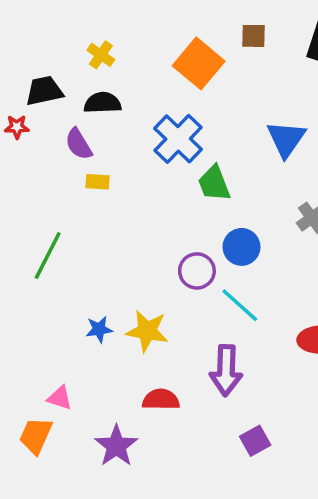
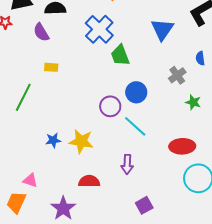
yellow rectangle: (97, 182) -> (51, 67), moved
purple arrow: (226, 370) -> (127, 164), size x0.7

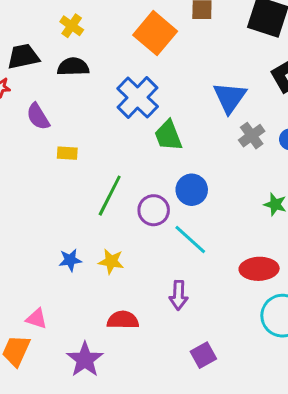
purple semicircle: (41, 32) -> (38, 117), moved
gray cross: (177, 75) -> (252, 136), moved
green line: (23, 97) -> (110, 196), moved
yellow star: (81, 141) -> (111, 261), size x0.7

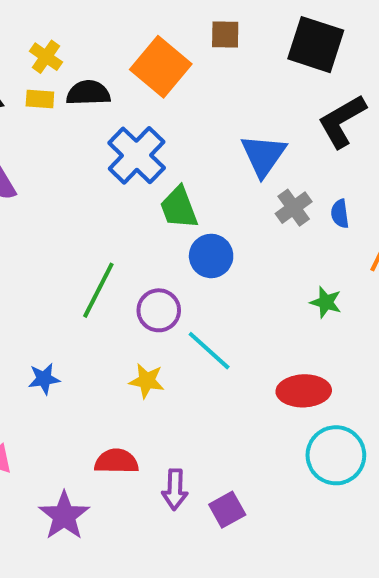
black semicircle: (73, 67) -> (88, 93), moved
yellow rectangle: (67, 153) -> (40, 99), moved
blue circle: (192, 190) -> (211, 256), moved
yellow star: (111, 261) -> (147, 381), moved
purple arrow: (179, 295) -> (175, 490), moved

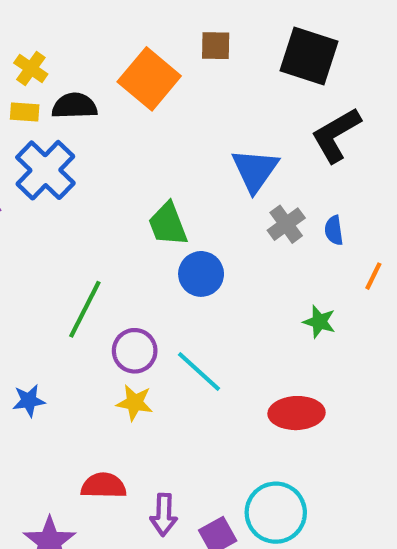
blue cross: (137, 155) -> (45, 170), moved
purple circle: (159, 310) -> (135, 351), moved
cyan circle: (336, 455) -> (276, 513), moved

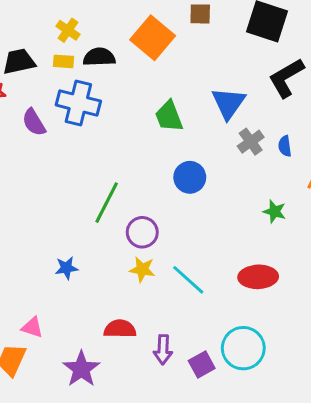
blue cross: (45, 170) -> (78, 103), turned -30
green trapezoid: (168, 224) -> (169, 116), moved
cyan line: (199, 372) -> (188, 280), moved

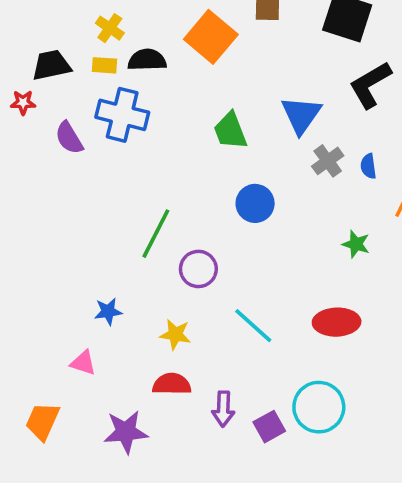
yellow star: (142, 269) -> (175, 334), moved
pink triangle: (32, 327) -> (83, 363), moved
purple star: (81, 369) -> (126, 432), turned 30

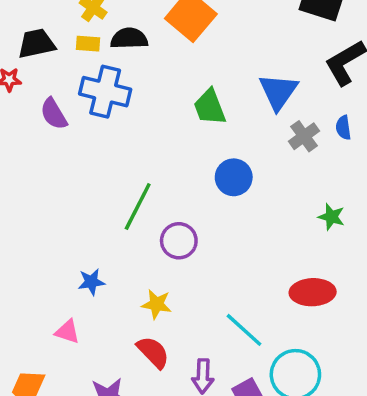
blue semicircle: (368, 166) -> (343, 128), moved
cyan line: (253, 326) -> (244, 330), moved
red semicircle: (172, 384) -> (153, 352), turned 45

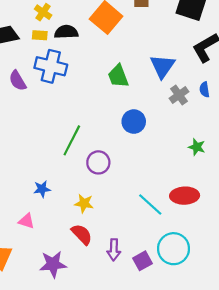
cyan line: (244, 330) -> (150, 204), moved

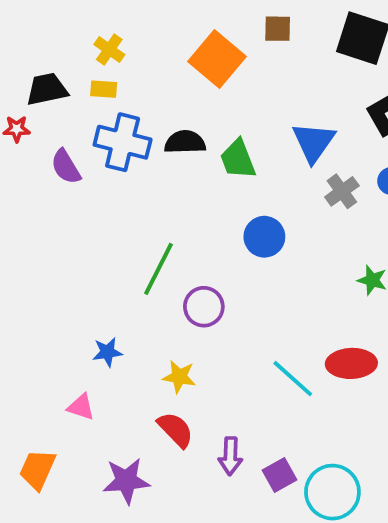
black semicircle: (66, 32) -> (185, 142), moved
cyan circle: (174, 249) -> (332, 492), moved

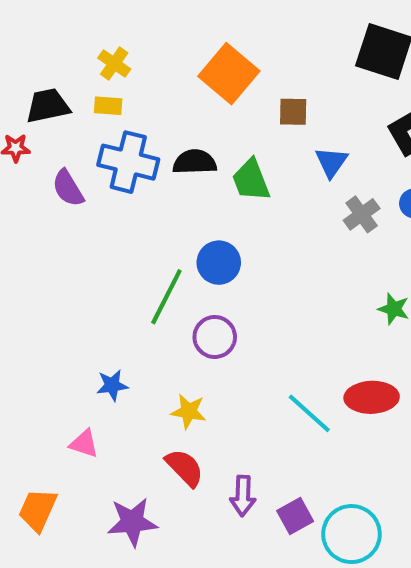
brown square: (278, 29) -> (293, 112), moved
blue triangle: (314, 142) -> (331, 162), size x0.7
blue circle: (264, 237) -> (219, 263), moved

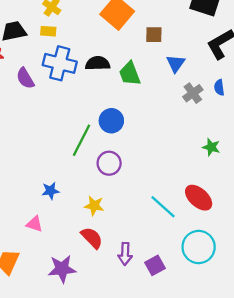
red ellipse: (372, 397) -> (199, 198), turned 44
cyan circle: (351, 534) -> (199, 247), moved

